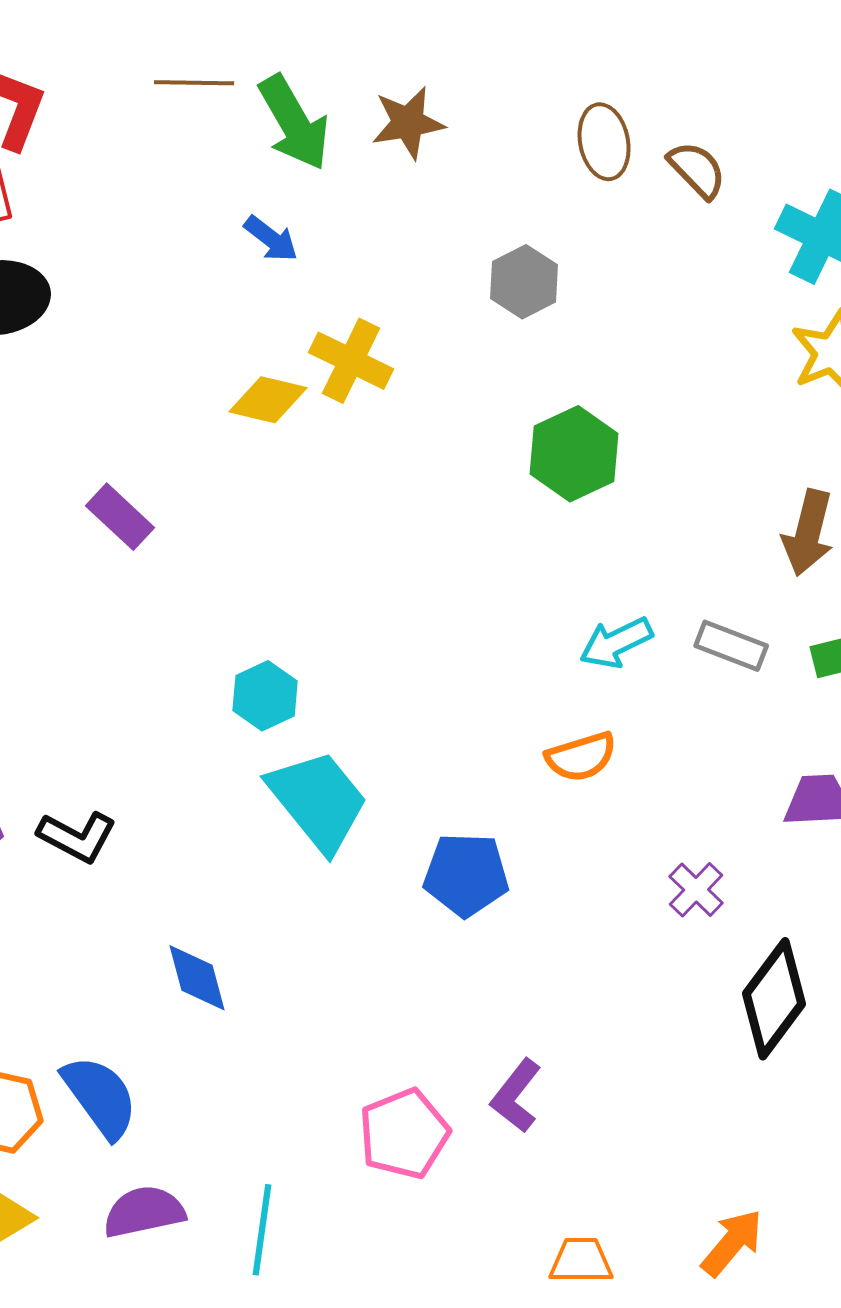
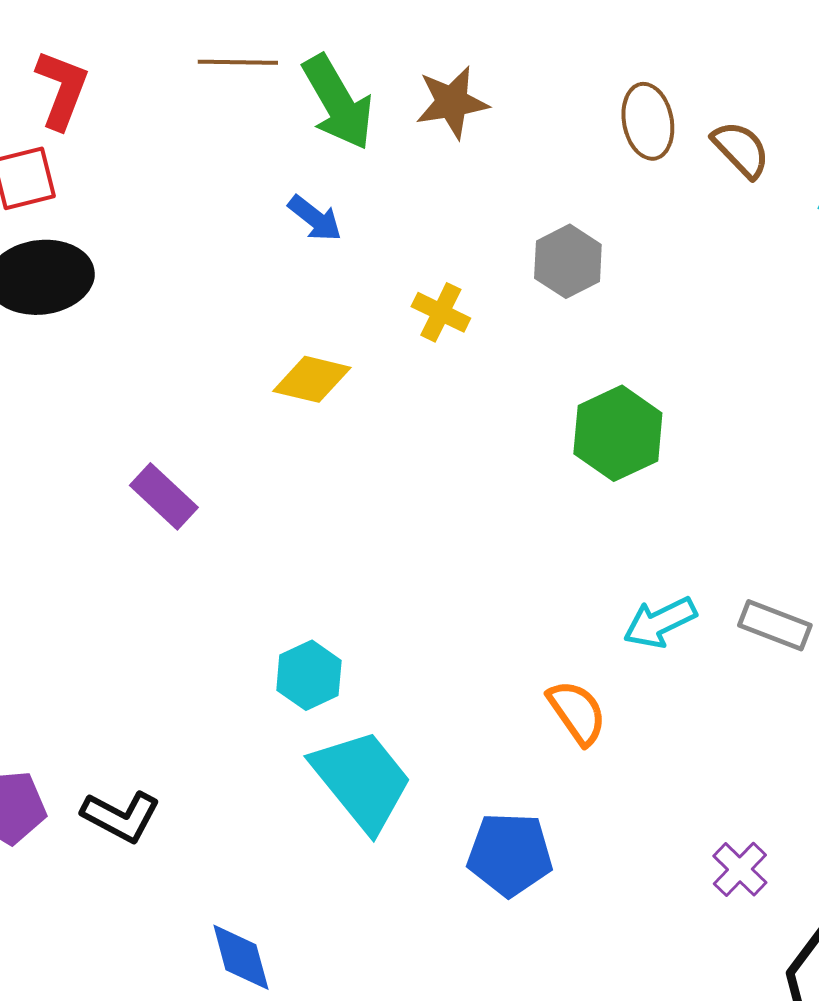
yellow cross: (351, 361) -> (441, 312), moved, size x0.7
orange semicircle: (581, 757) -> (577, 712), moved, turned -108

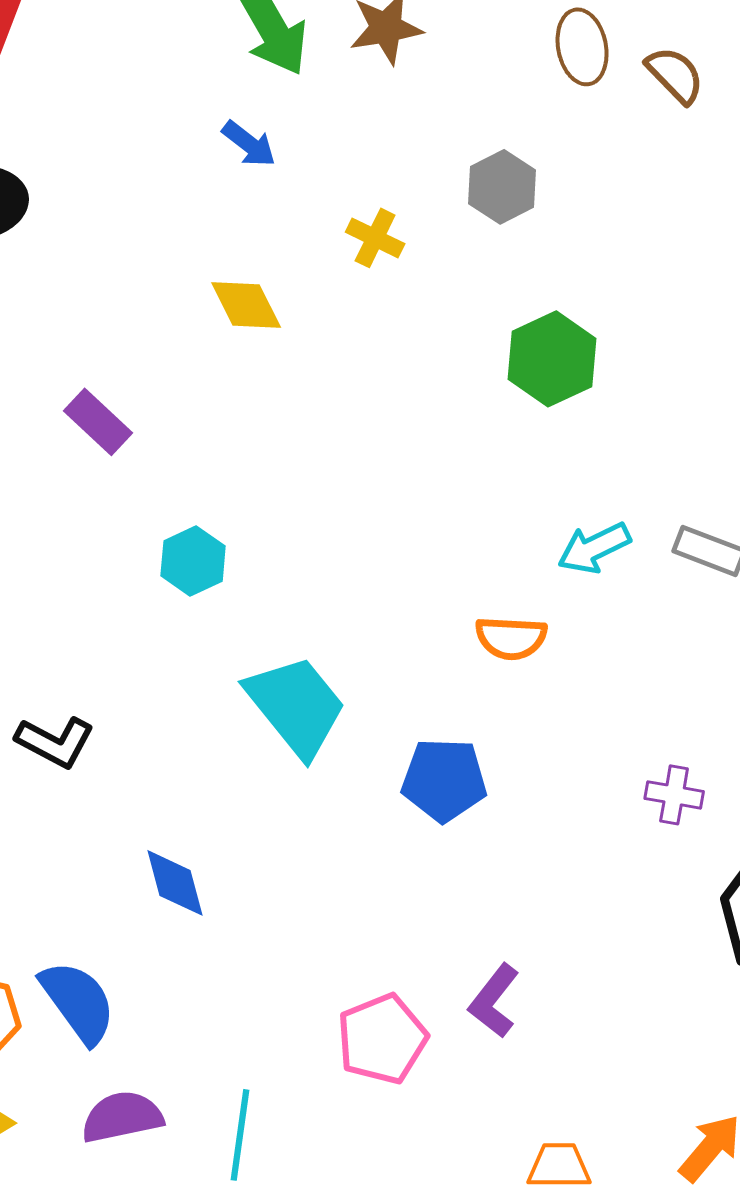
yellow diamond: (312, 379) -> (246, 305), turned 50
cyan hexagon: (309, 675) -> (193, 561), moved
orange semicircle: (577, 712) -> (511, 638), turned 128
purple cross: (740, 869) -> (674, 795), turned -34

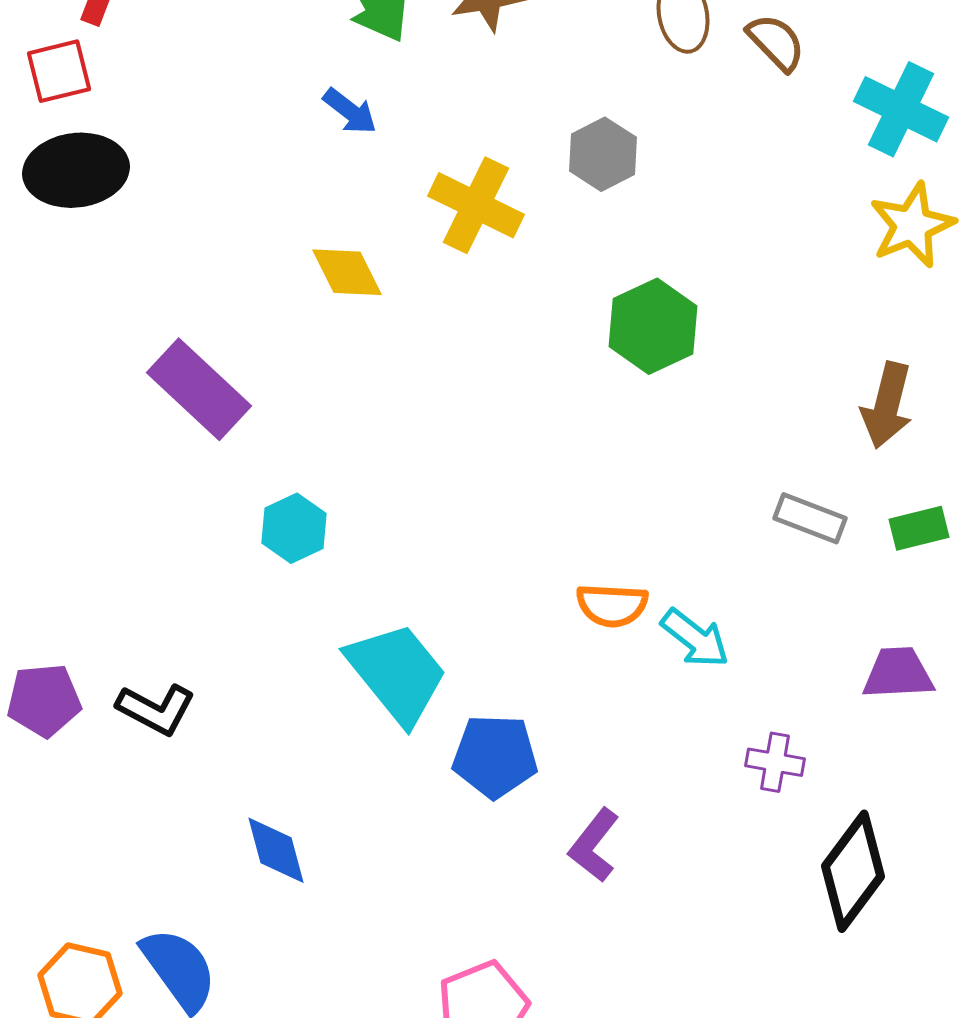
yellow cross: (375, 238) -> (476, 205), size x1.6
purple rectangle: (98, 422) -> (199, 389), size x1.5
cyan arrow: (594, 548) -> (695, 638), moved, turned -116
blue pentagon: (444, 780) -> (495, 756), moved
purple L-shape: (494, 1001) -> (594, 845), moved

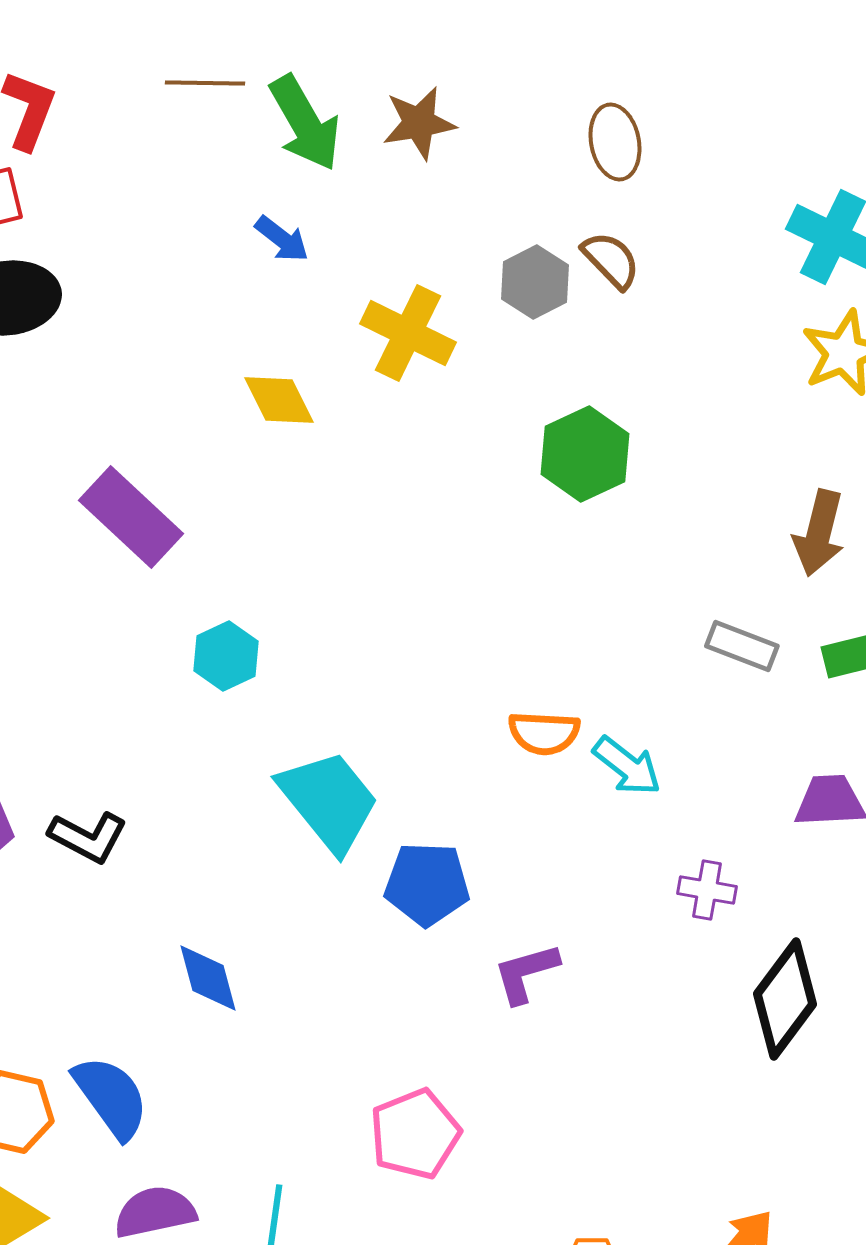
brown semicircle: (776, 42) -> (611, 260), moved
purple L-shape: (594, 845) -> (526, 973), turned 36

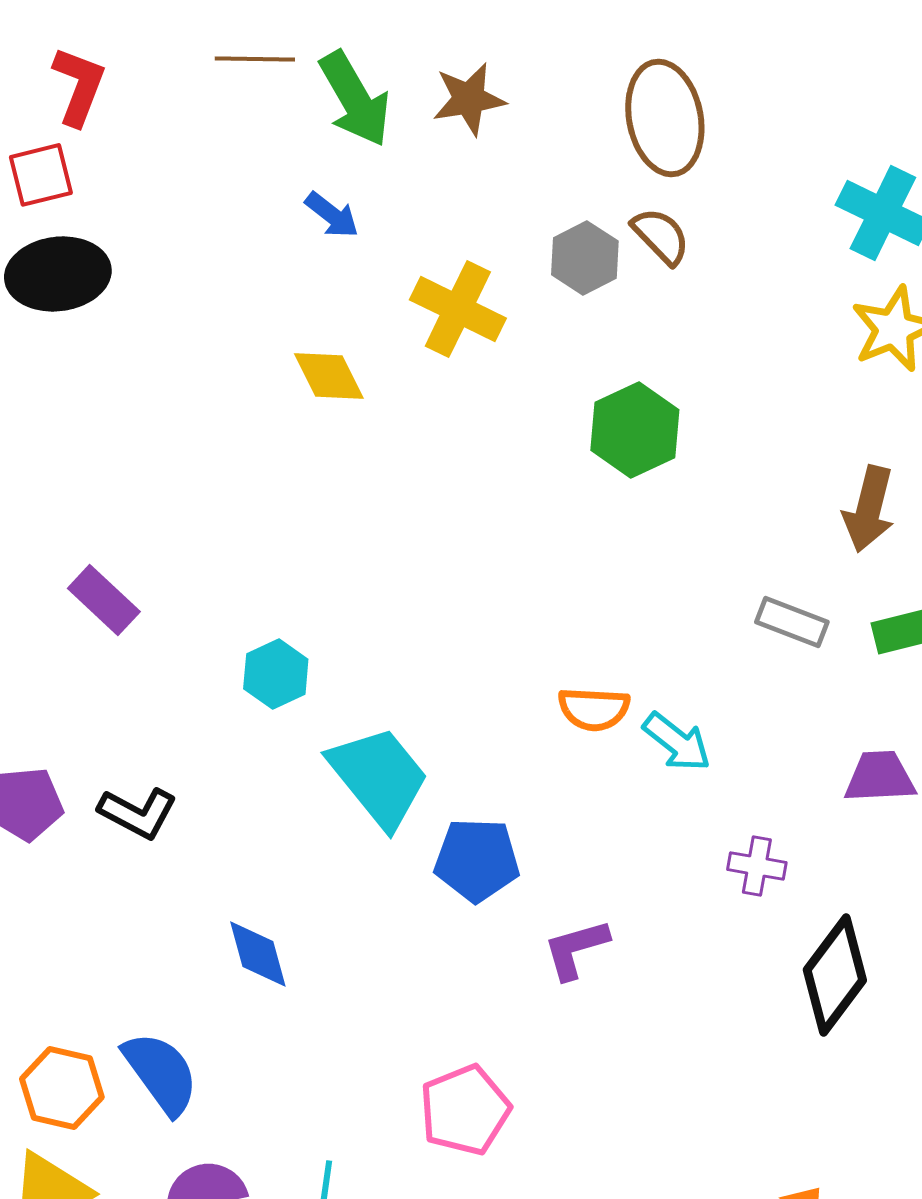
brown ellipse: (615, 142) -> (665, 118), size x1.5
purple rectangle: (131, 517) -> (104, 600), moved, size x0.7
cyan hexagon: (226, 656) -> (276, 674), moved

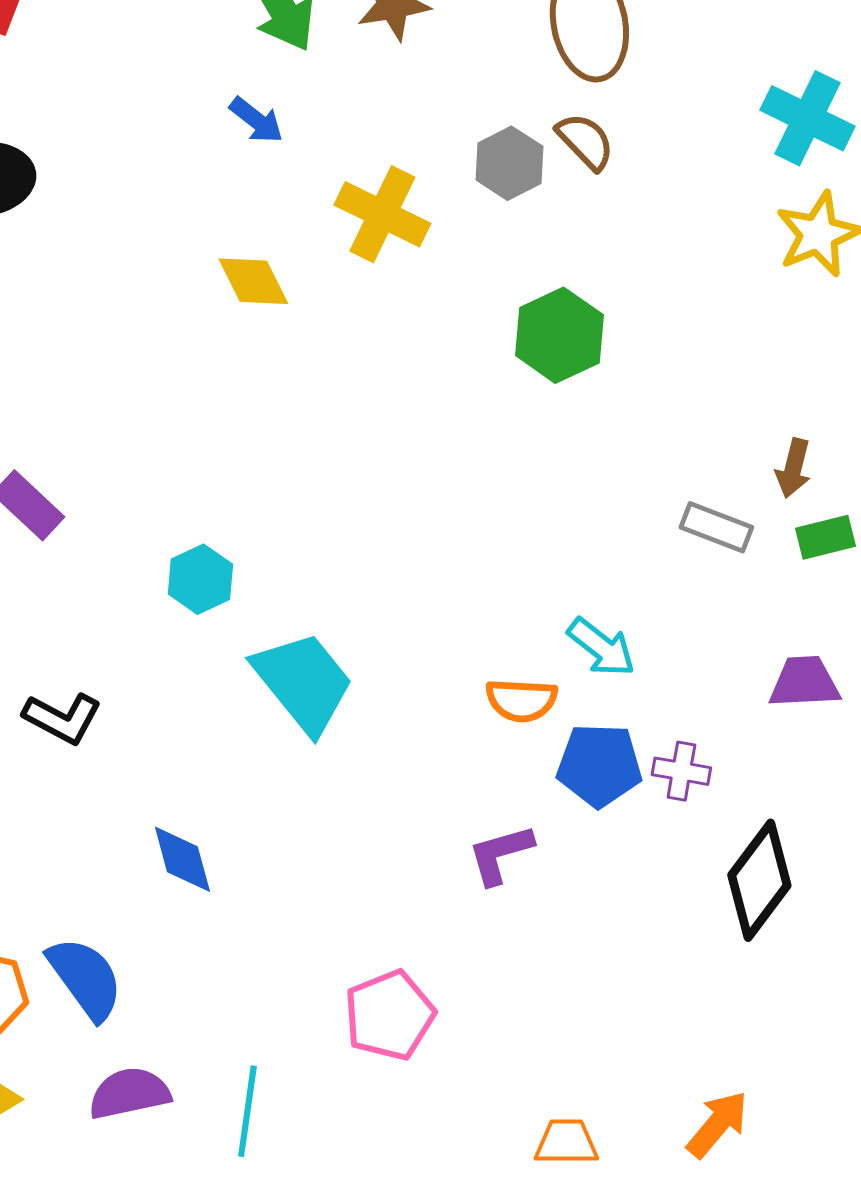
brown arrow: (869, 509) -> (793, 468), moved, size x0.7
orange semicircle: (594, 709) -> (521, 700), moved
blue pentagon: (477, 860) -> (599, 765), moved

